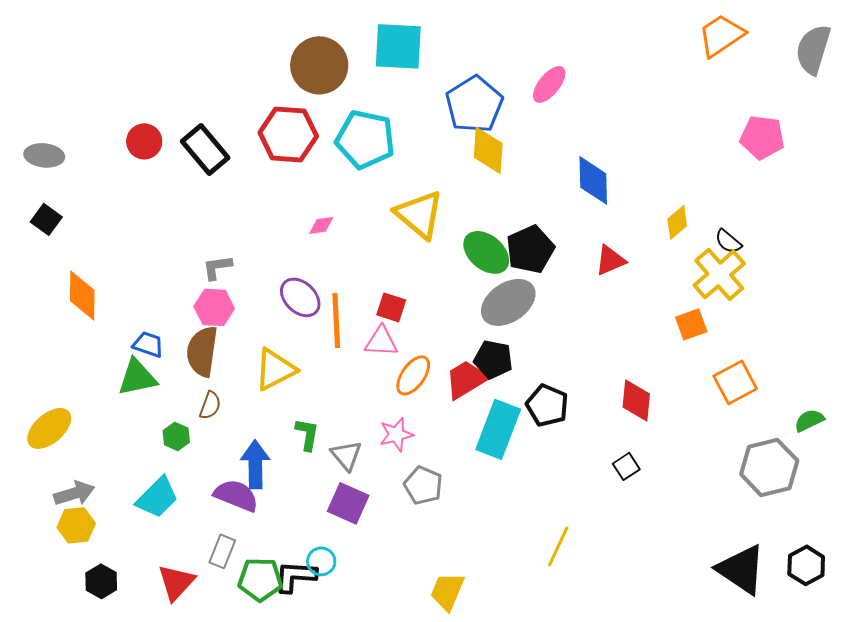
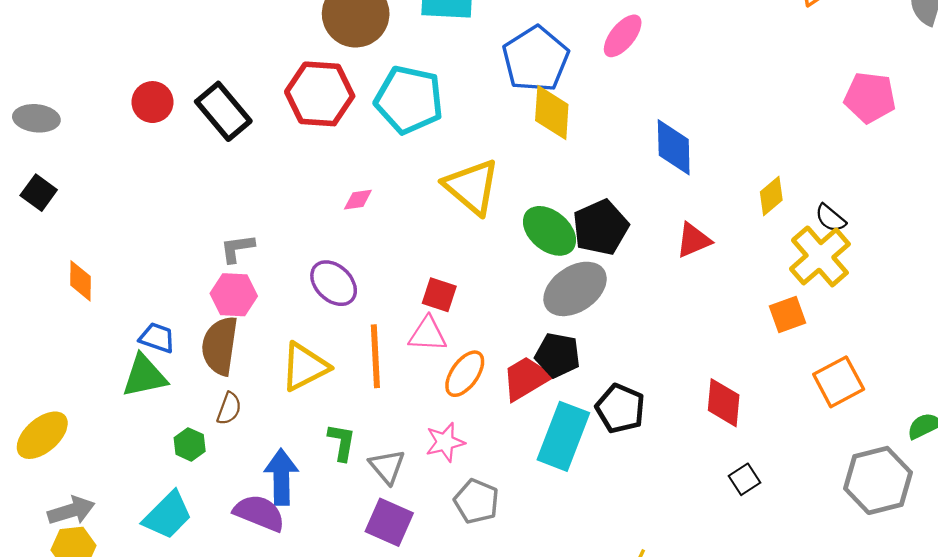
orange diamond: (82, 295) -> (81, 281), size x0.7
orange line: (336, 320) -> (375, 356), moved
black square: (626, 466) -> (745, 479), moved

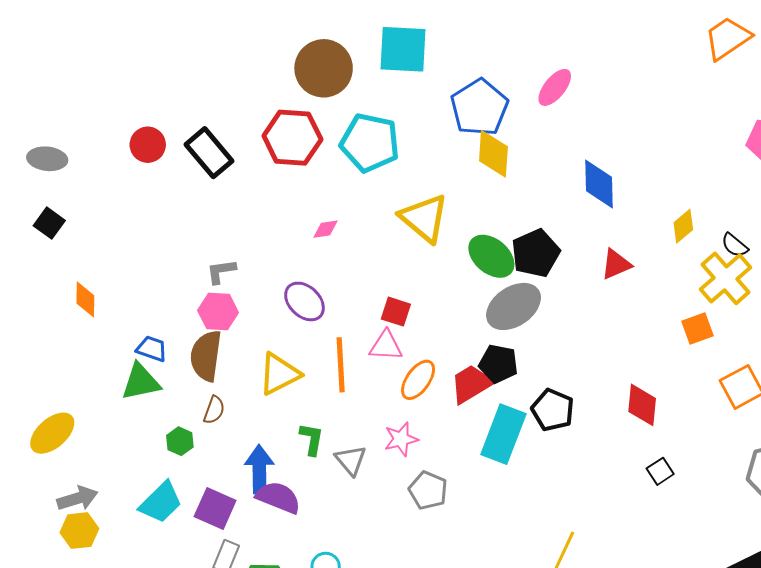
purple semicircle: (259, 513) -> (278, 497), moved
purple square: (389, 522) -> (215, 508), moved

